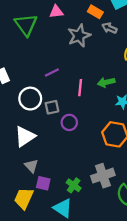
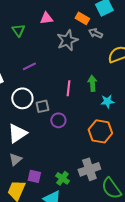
green triangle: (26, 25) -> (18, 30), size x0.6
purple line: (52, 73) -> (29, 66), moved
green arrow: (106, 82) -> (92, 83), turned 98
gray triangle: (31, 166) -> (15, 159), moved, turned 32

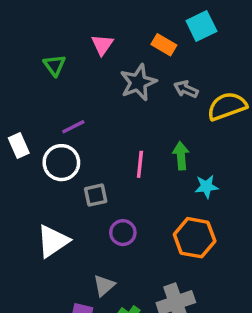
pink triangle: (46, 18) -> (102, 45), turned -48
gray arrow: (95, 33) -> (186, 89), moved
white circle: (22, 98) -> (61, 163), moved
purple circle: (58, 120) -> (123, 233), moved
gray triangle: (15, 159) -> (104, 286), moved

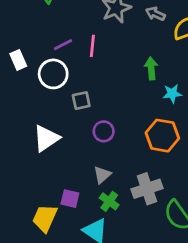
pink line: (140, 164) -> (92, 46), moved
gray triangle: (104, 286) -> (102, 175), moved

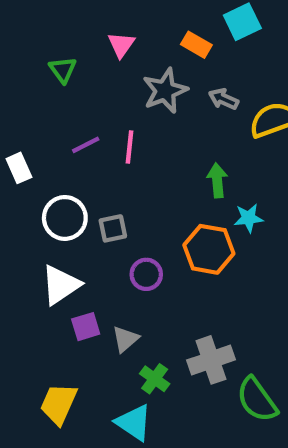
white circle: (53, 74) -> (65, 218), moved
orange hexagon: (162, 136) -> (209, 249), moved
gray triangle: (102, 175) -> (125, 339), moved
purple square: (70, 199) -> (86, 327), moved, turned -30

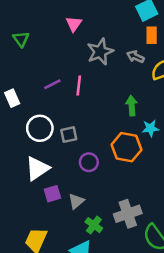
orange rectangle: (196, 45) -> (152, 35), moved, turned 60
green triangle: (63, 70) -> (21, 39), moved

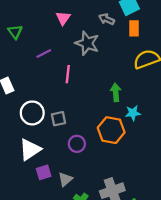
gray star: (100, 52) -> (87, 43), turned -30
gray arrow: (135, 57) -> (107, 19), moved
purple line: (52, 84) -> (44, 53), moved

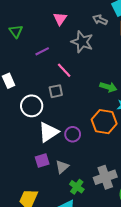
pink line: (68, 74) -> (64, 70), turned -49
green arrow: (116, 92) -> (108, 87), turned 112
gray square: (59, 119) -> (56, 91), moved
white triangle: (30, 150) -> (48, 132), moved

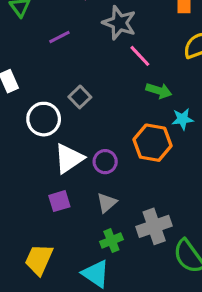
pink line: (64, 70) -> (140, 56), moved
gray square: (56, 91) -> (80, 97), turned -32
gray triangle: (62, 167) -> (107, 203), moved
green cross: (77, 187) -> (111, 241), turned 32

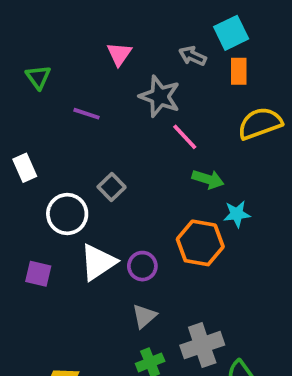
purple line: (59, 37) -> (86, 114), turned 45
purple square: (59, 201) -> (38, 274), moved, turned 30

